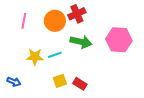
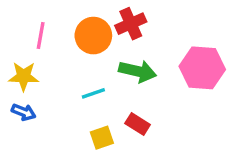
yellow star: (35, 57) -> (24, 76), moved
blue arrow: (14, 82) -> (24, 112), moved
red rectangle: (80, 84) -> (138, 124), moved

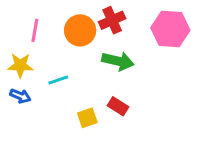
pink hexagon: (202, 68) -> (170, 29), moved
cyan line: (93, 93) -> (58, 80), moved

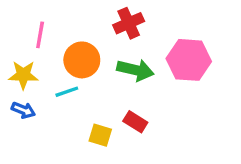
pink hexagon: (170, 29) -> (189, 60), moved
orange circle: (80, 30) -> (82, 60), moved
yellow square: (87, 118) -> (100, 135), turned 36

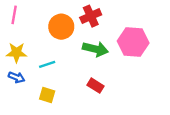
pink line: (40, 35) -> (14, 15), moved
orange circle: (82, 60) -> (61, 27), moved
yellow square: (100, 135) -> (47, 95), moved

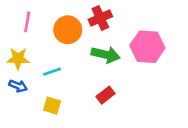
pink line: (14, 15) -> (27, 22), moved
red rectangle: (95, 86) -> (106, 95), turned -70

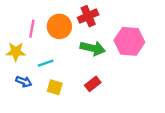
pink line: (27, 22) -> (32, 29), moved
blue arrow: (18, 86) -> (24, 82), moved
yellow square: (52, 106) -> (55, 87), moved

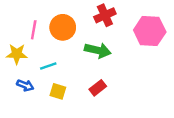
red cross: (88, 16) -> (105, 15), moved
pink hexagon: (129, 41) -> (150, 31), moved

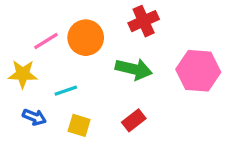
pink line: (34, 30) -> (46, 41), turned 48
pink hexagon: (150, 31) -> (198, 71), moved

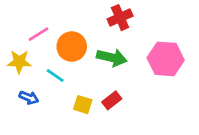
orange circle: (86, 38) -> (72, 47), moved
cyan line: (66, 91) -> (55, 76), turned 54
yellow square: (79, 125) -> (83, 105), moved

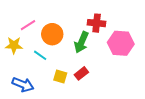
red cross: (120, 18) -> (97, 23), moved, turned 30
green arrow: (112, 58) -> (81, 42), turned 100
blue arrow: (29, 98) -> (23, 85), moved, size x1.5

